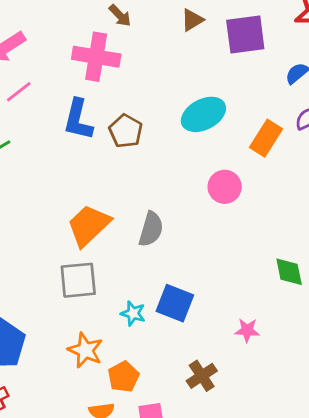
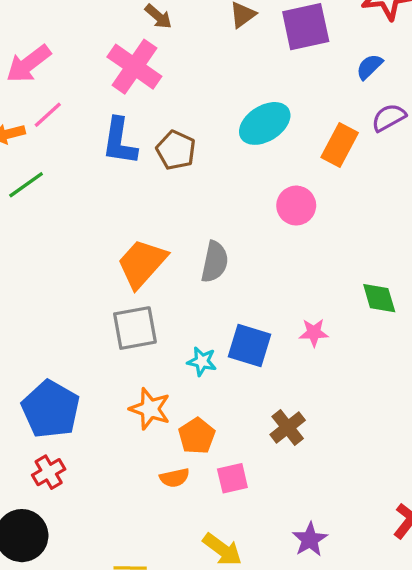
pink cross: (96, 57) -> (134, 67), turned 30
pink star: (247, 330) -> (314, 333), moved

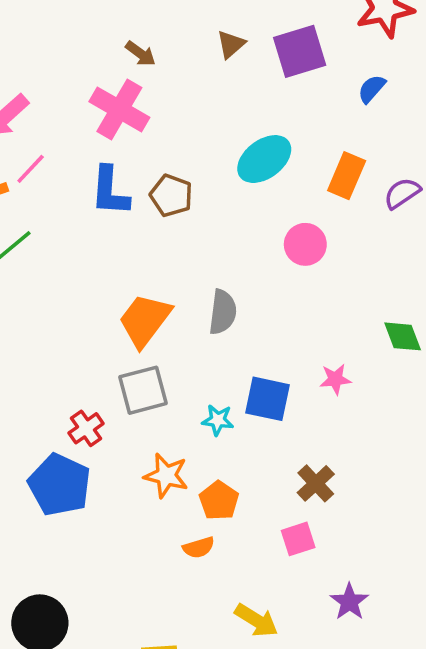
purple semicircle: (389, 118) -> (402, 193), moved
red cross: (49, 472) -> (86, 428), moved
pink square: (232, 478) -> (298, 539), moved

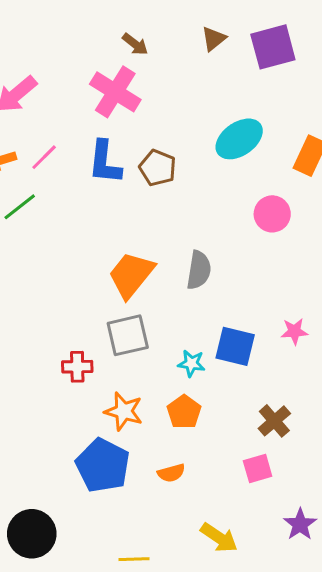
pink line: (31, 169) -> (44, 157), moved
red cross: (86, 428) -> (77, 367), turned 32
orange star: (166, 476) -> (124, 411), moved
blue pentagon: (60, 485) -> (103, 465), moved
orange pentagon: (219, 501) -> (184, 412), moved

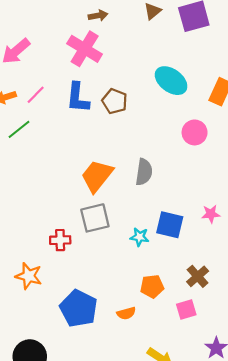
brown arrow: (135, 44) -> (98, 15), turned -48
cyan ellipse: (239, 139) -> (171, 81), turned 72
orange star: (124, 411) -> (29, 276), moved
orange pentagon: (184, 412) -> (152, 286), moved, turned 30

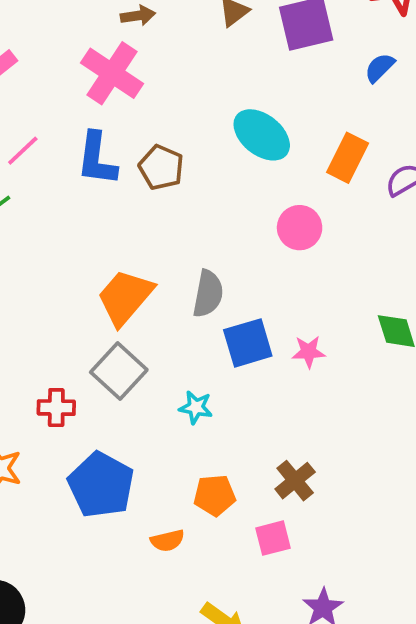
pink star: (211, 214) -> (309, 352), moved
gray square: (95, 218) -> (119, 371), turned -36
blue square: (170, 225) -> (248, 343), moved, turned -32
blue pentagon: (79, 308) -> (101, 485), moved

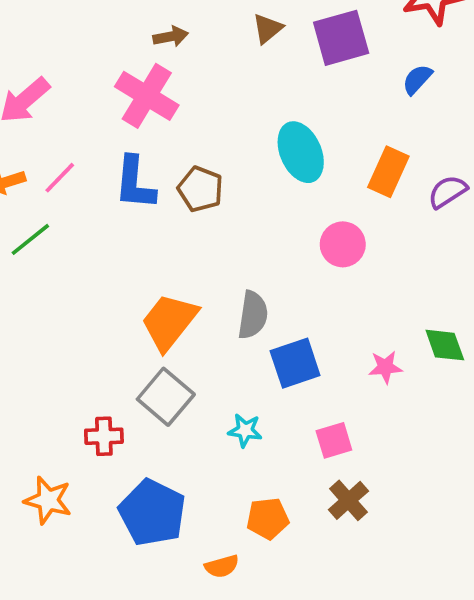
cyan ellipse: (262, 135) -> (301, 152), turned 30
pink star: (309, 352) -> (385, 367), moved
pink square: (273, 538) -> (334, 440), moved

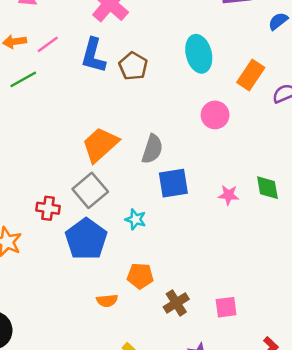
pink square: (334, 440) -> (226, 307), moved
brown cross: (348, 500) -> (176, 303), moved
blue pentagon: (152, 513) -> (86, 239), moved

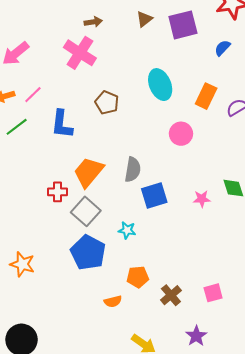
blue L-shape: (93, 56) -> (62, 124), moved
red cross: (48, 208) -> (58, 192), moved

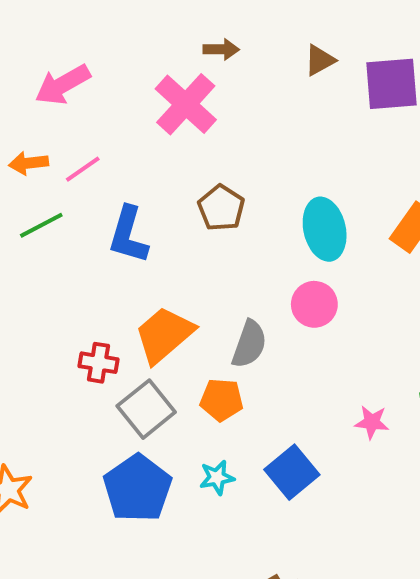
cyan ellipse: (160, 85) -> (325, 229), moved
pink circle: (181, 134) -> (314, 304), moved
blue square: (154, 196) -> (292, 472), moved, turned -32
cyan star: (127, 230) -> (217, 478), moved, turned -30
orange pentagon: (138, 277) -> (222, 400), moved

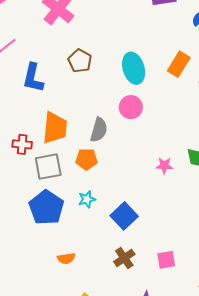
orange trapezoid: (164, 335) -> (55, 128), turned 140
gray square: (146, 409) -> (48, 167), turned 32
blue square: (292, 472) -> (124, 216), moved

